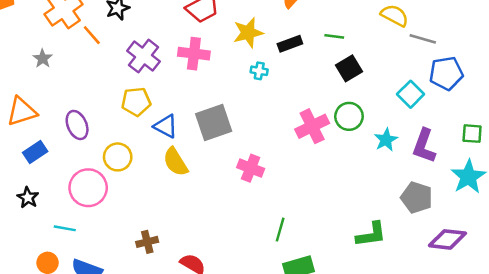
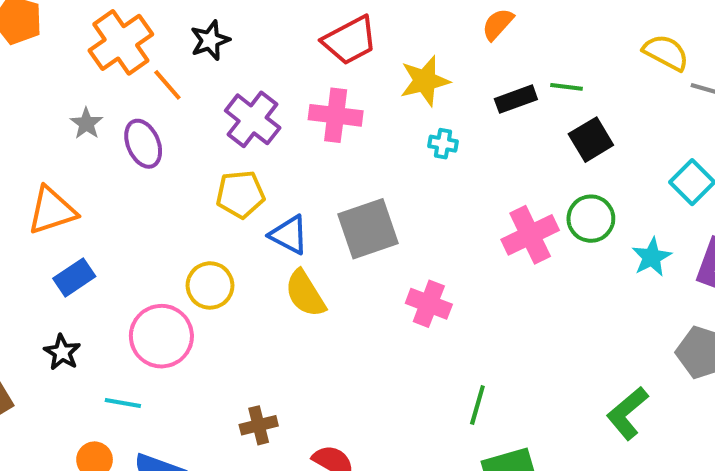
black rectangle: (290, 44) -> (516, 99), moved
purple ellipse: (77, 125) -> (143, 144), moved
green L-shape: (371, 234) -> (627, 413), turned 148

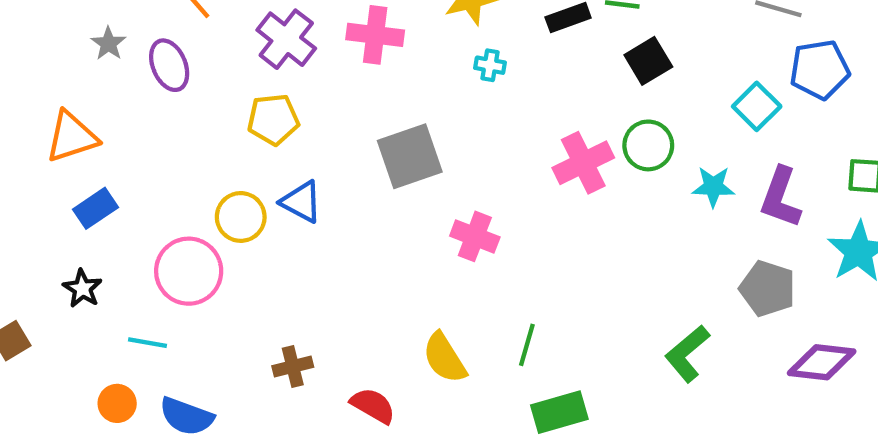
blue triangle: (289, 235) -> (301, 202), moved
cyan star: (652, 257) -> (713, 187), turned 30
yellow semicircle: (305, 294) -> (444, 358), moved

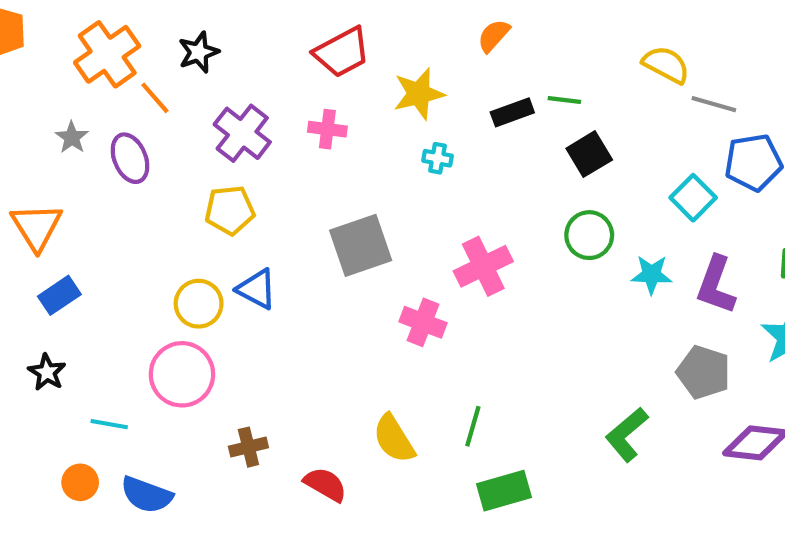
pink cross: (375, 35) -> (327, 129), size x0.7
orange triangle: (72, 137) -> (36, 227), turned -44
pink cross: (583, 163) -> (483, 266), moved
pink circle: (189, 271) -> (182, 374), moved

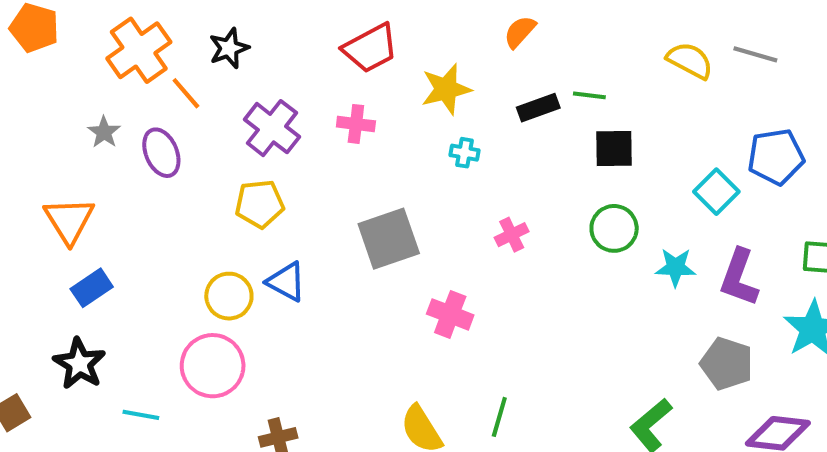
gray line: (714, 104) -> (755, 54), moved
black square: (589, 154) -> (614, 149), turned 30
pink cross: (483, 266) -> (512, 235), moved, size x0.6
black star: (47, 372) -> (79, 364), size x1.4

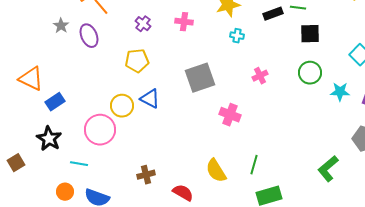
purple cross: (272, 128) -> (143, 24), size x0.6
orange triangle: (69, 220) -> (31, 79), moved, turned -32
pink circle: (213, 366) -> (100, 130), moved

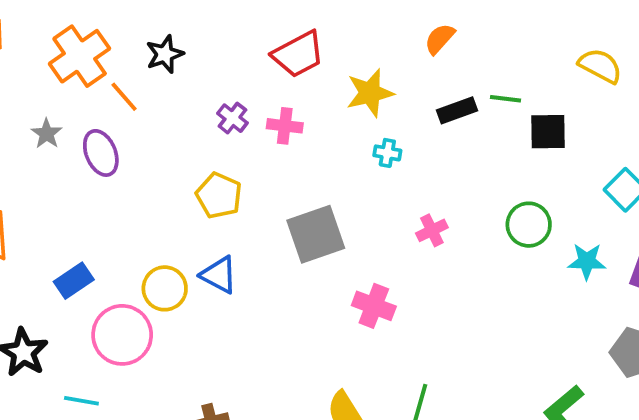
purple cross: (143, 24) -> (232, 118), moved
black square: (310, 34) -> (548, 132), moved
yellow pentagon: (137, 61) -> (219, 196), moved, turned 30
blue rectangle: (55, 102) -> (74, 281), moved

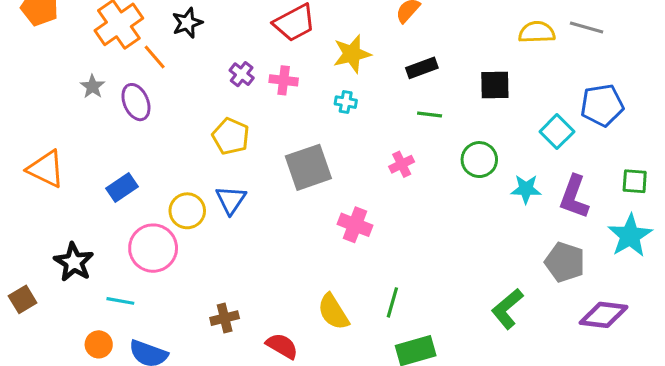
yellow semicircle: (600, 66) -> (537, 32), turned -30
green line: (505, 99) -> (430, 114), moved
cyan cross: (387, 153) -> (346, 102), moved
blue triangle: (219, 275) -> (231, 200), turned 36
blue rectangle: (74, 281) -> (122, 188), moved

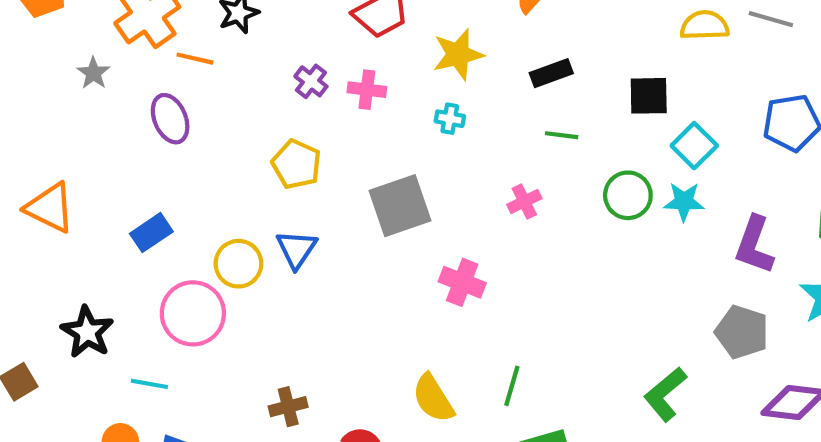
orange line: (155, 57) -> (195, 59), turned -36
gray star: (92, 87) -> (93, 73), moved
cyan square: (557, 132) -> (694, 146), moved
cyan star: (526, 189) -> (684, 202), moved

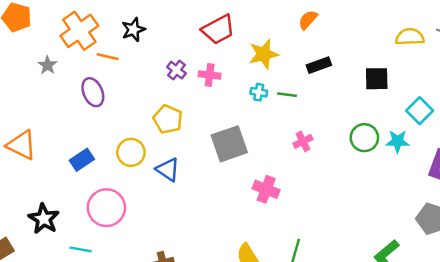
green line: (562, 135) -> (287, 95), moved
cyan square: (694, 146) -> (420, 111), moved
blue triangle: (296, 249) -> (168, 170), turned -30
yellow circle: (238, 264) -> (131, 152), moved

